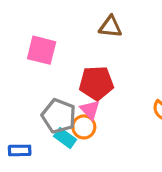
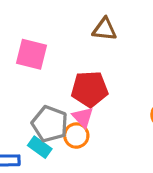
cyan rectangle: (65, 138) -> (40, 147), moved

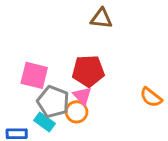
pink square: (31, 54) -> (34, 75), moved

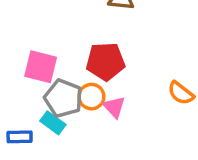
pink triangle: (82, 96) -> (114, 107), moved
orange circle: (77, 112) -> (91, 97), moved

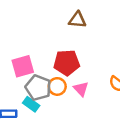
pink square: (41, 67) -> (23, 66), turned -30
pink triangle: (114, 107) -> (81, 89), moved

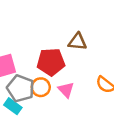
brown triangle: (77, 20) -> (77, 42), moved

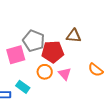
gray pentagon: (21, 88) -> (34, 41), moved

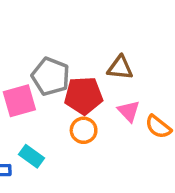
orange circle: (45, 72) -> (84, 130), moved
pink triangle: (65, 74) -> (129, 111), moved

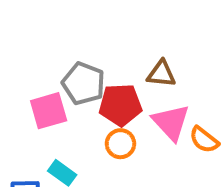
pink triangle: (129, 111) -> (171, 122), size x1.5

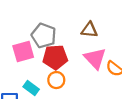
red pentagon: (120, 105) -> (55, 57), moved
orange circle: (120, 144) -> (56, 80), moved

